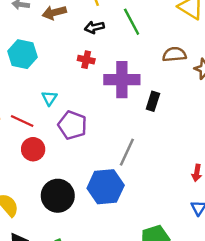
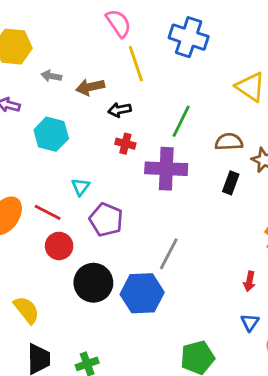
green line: (132, 22) -> (181, 121), moved, turned 52
black arrow: (94, 27) -> (120, 110), moved
black rectangle: (153, 101) -> (231, 183), moved
black circle: (58, 196) -> (93, 283), moved

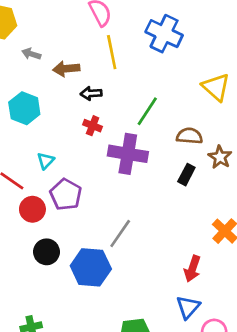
red circle: (59, 246) -> (32, 209), moved
red arrow: (249, 281) -> (192, 269), size x1.4
black circle: (93, 283) -> (47, 252), size x0.7
blue triangle: (250, 322) -> (188, 307), size x1.4

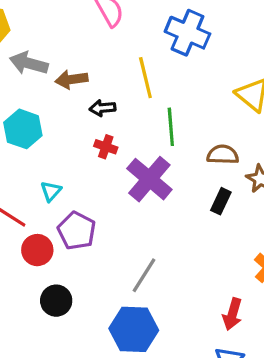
yellow line: (112, 52) -> (145, 78), moved
gray arrow: (31, 54) -> (29, 63), size x1.6
green line: (147, 111) -> (171, 127), turned -36
purple cross: (128, 154) -> (149, 179), turned 33
blue hexagon: (91, 267) -> (134, 329), moved

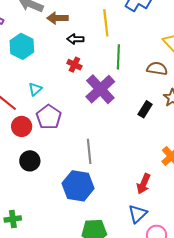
brown semicircle: (223, 155) -> (157, 69), moved
gray line: (144, 275) -> (89, 151), turned -45

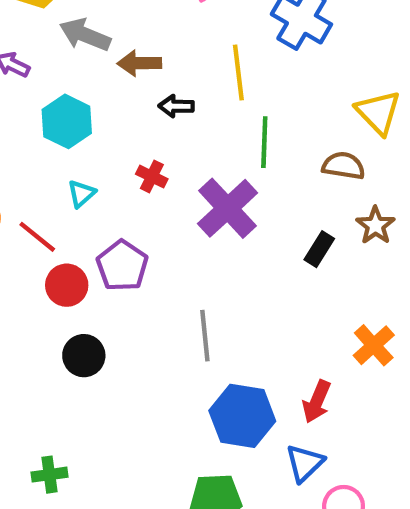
red cross: (74, 65) -> (152, 177), moved
cyan triangle: (35, 89) -> (81, 194), moved
blue hexagon: (78, 186) -> (242, 416), moved

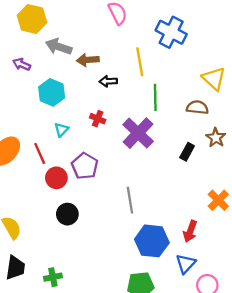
red line: (37, 237) -> (40, 153), turned 30

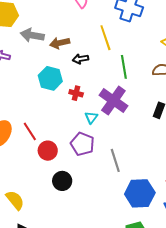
cyan hexagon: (52, 92) -> (50, 78), moved
cyan triangle: (61, 130) -> (91, 117), moved
purple pentagon: (85, 166) -> (82, 144), moved

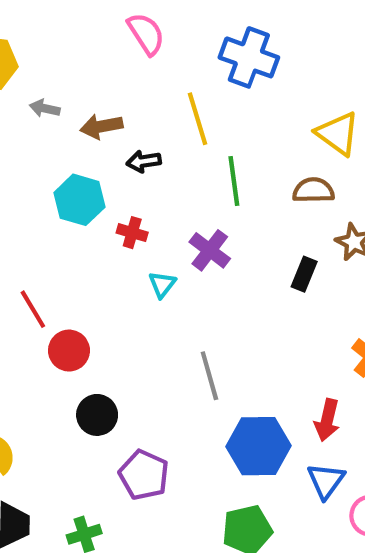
gray arrow: (32, 35) -> (45, 108), size x0.6
purple cross: (113, 100) -> (210, 250), size x0.7
purple pentagon: (82, 144) -> (144, 475), moved

